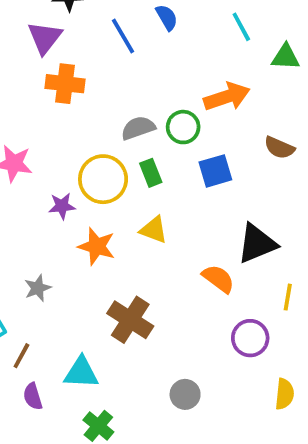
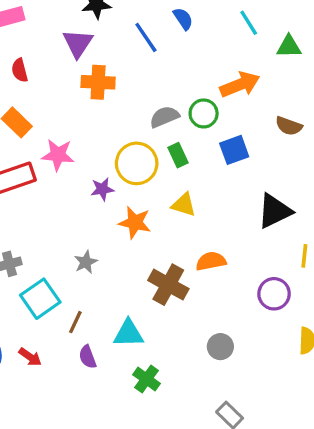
orange semicircle: (218, 279) -> (211, 261), moved, turned -44

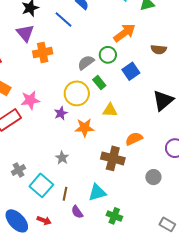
gray circle: (220, 347) -> (153, 177), moved

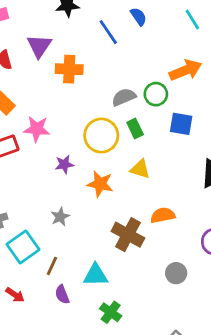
purple triangle: (25, 33) -> (39, 46), moved
blue square: (131, 71) -> (181, 124), turned 30
purple star: (61, 113) -> (64, 164), moved

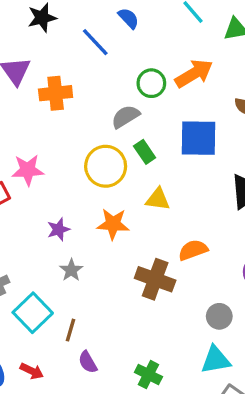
green circle: (156, 94) -> (151, 83), moved
blue square: (181, 124) -> (198, 138), size x1.4
purple star: (64, 164) -> (58, 229), moved
cyan triangle: (96, 275) -> (216, 360), moved

